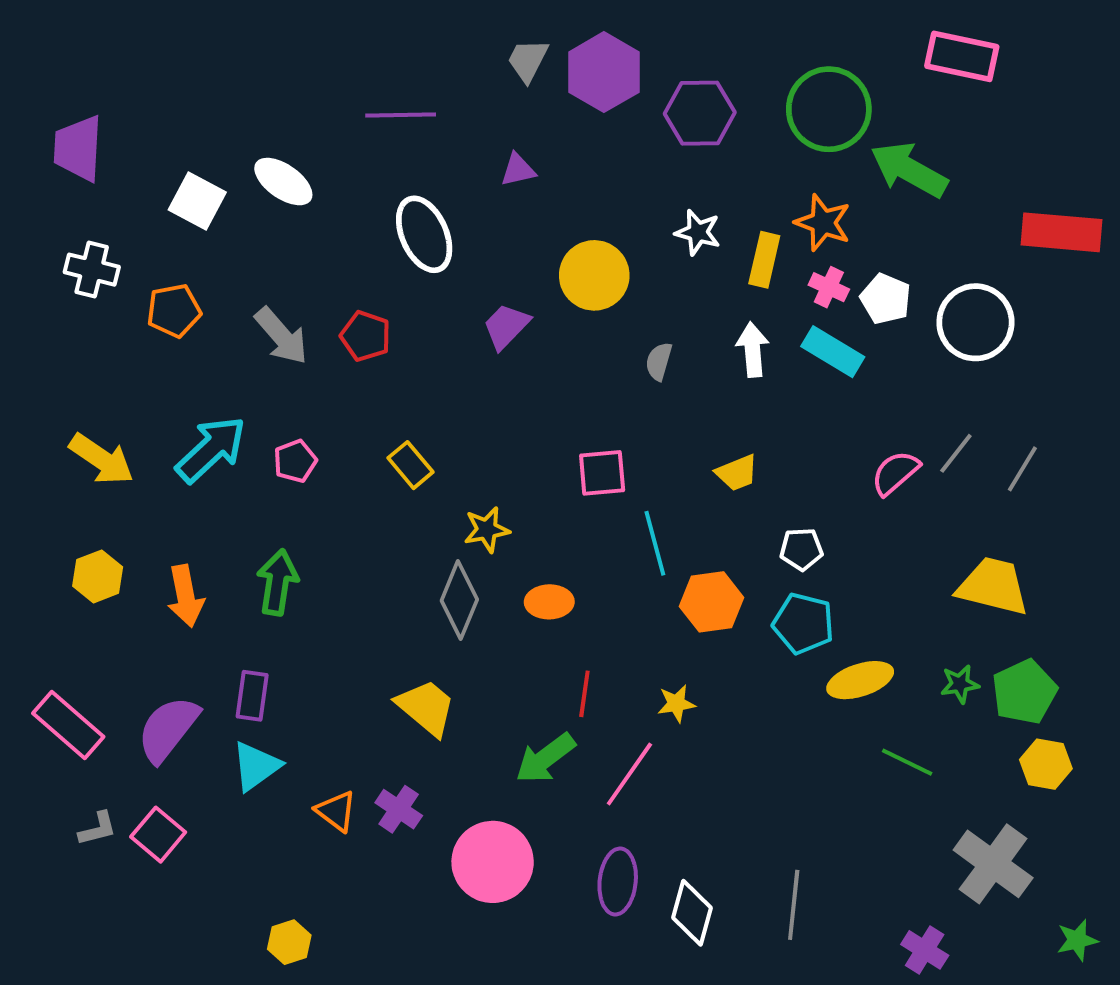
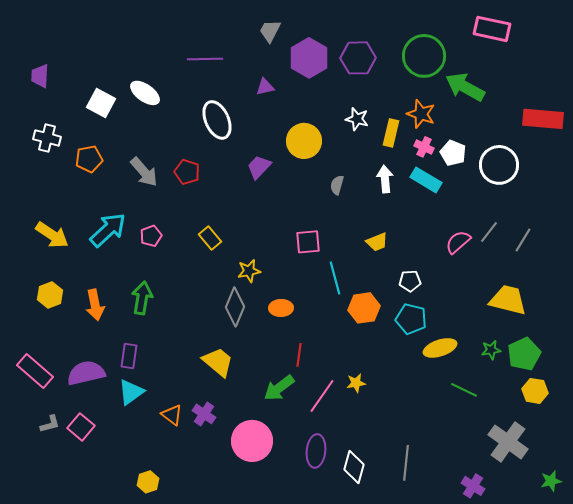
purple hexagon: (604, 72) -> (309, 58), moved
purple trapezoid: (78, 148) -> (40, 76), size x0.7
yellow star: (676, 704) -> (356, 383), moved
purple semicircle: (168, 729) -> (86, 373), turned 39

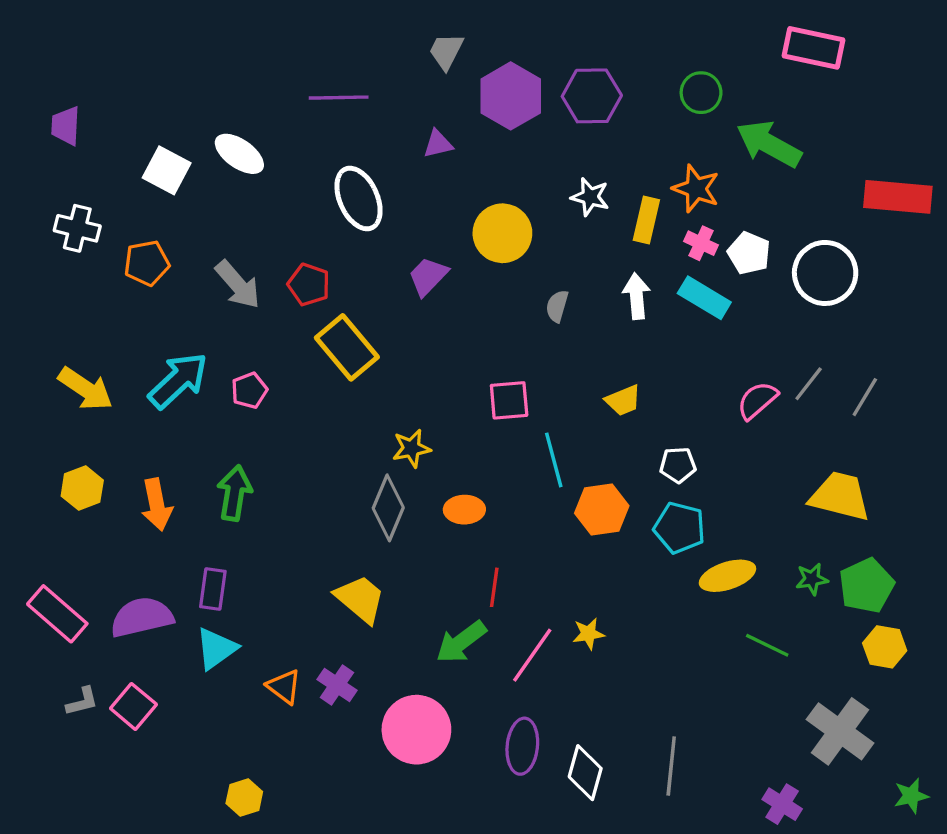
green circle: (424, 56) -> (701, 93), size x0.6
yellow rectangle: (210, 238) -> (347, 347), moved, size x1.6

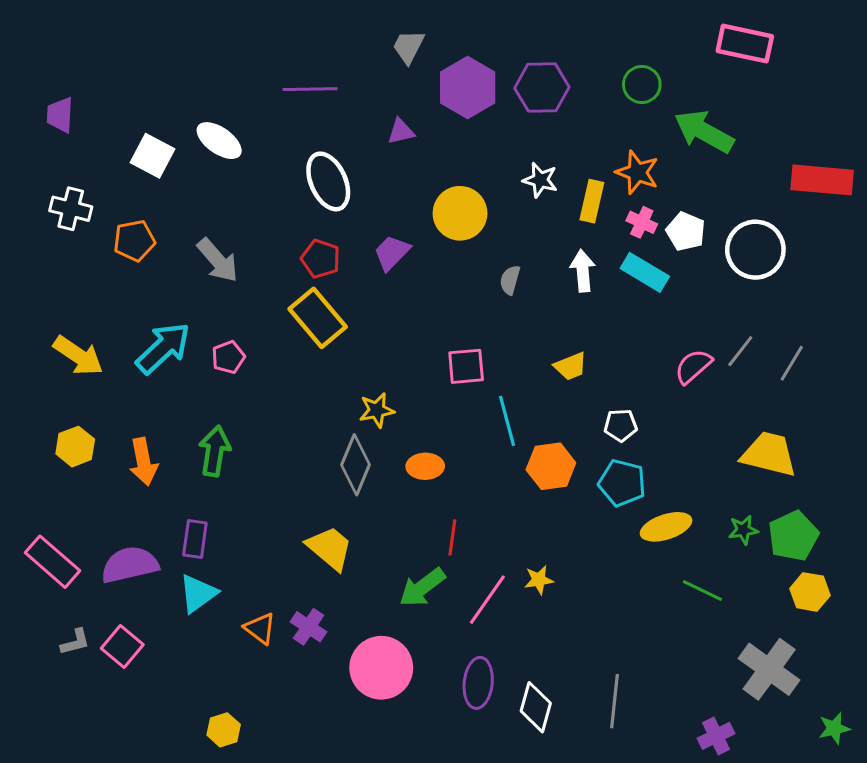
red pentagon: (309, 285) -> (321, 259), moved
purple cross: (782, 804) -> (716, 736), turned 32

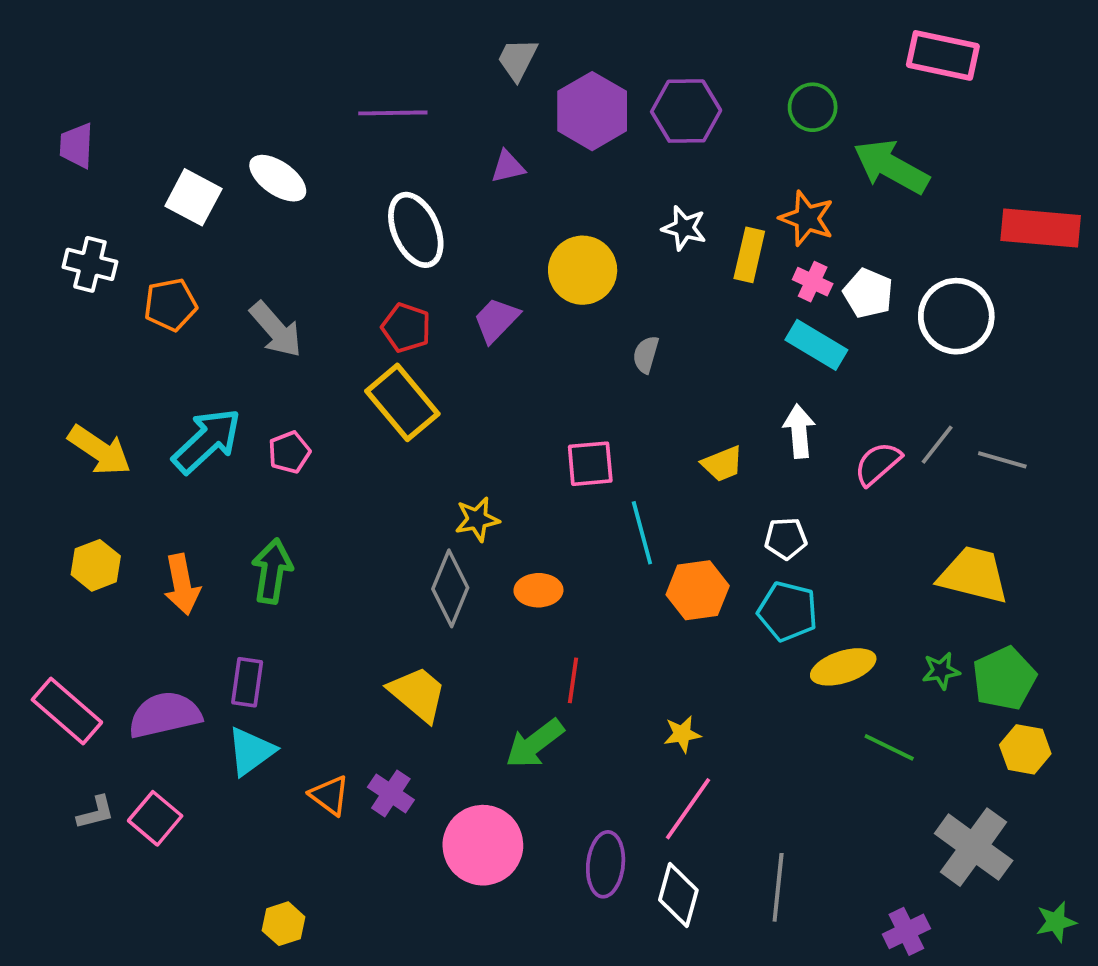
white arrow: (583, 271) -> (799, 431), moved
gray line: (792, 363) -> (1002, 460), turned 75
pink line: (487, 600) -> (688, 809), moved

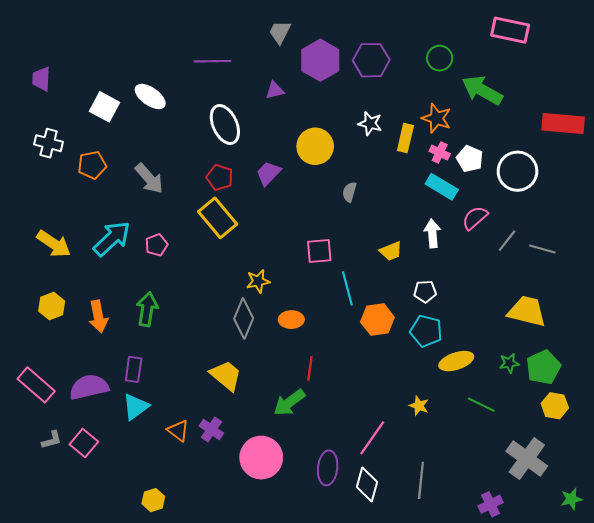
pink semicircle: (878, 464) -> (475, 218), moved
yellow star: (682, 734) -> (419, 406), moved, turned 30

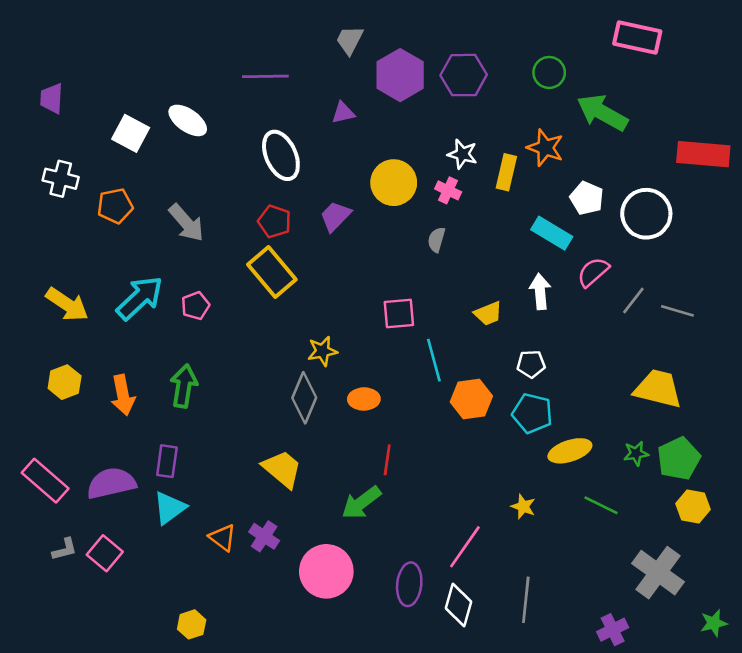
pink cross: (440, 153) -> (448, 190), moved

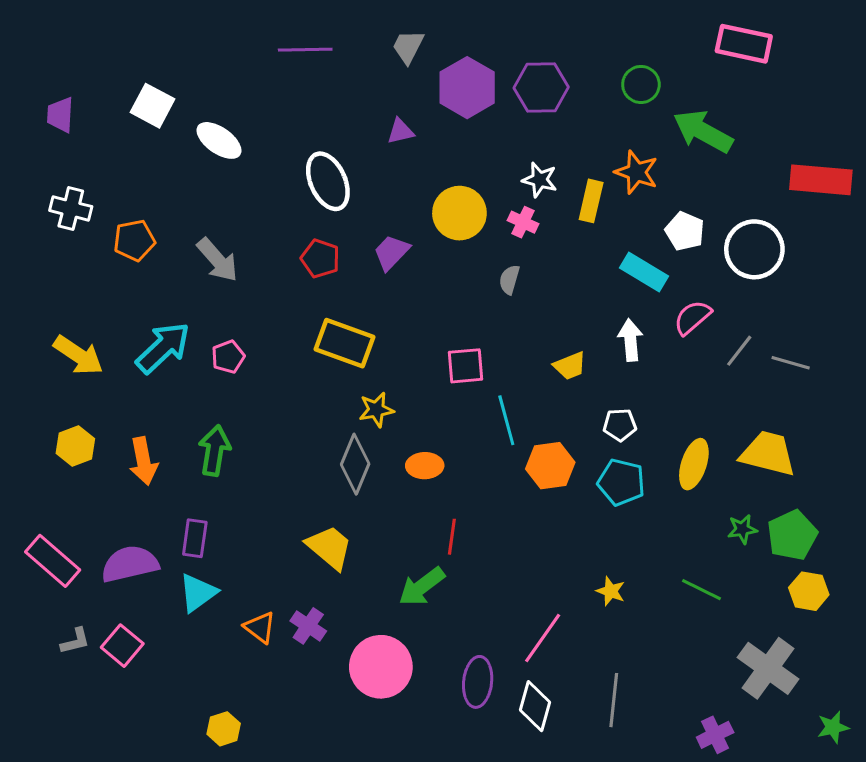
purple line: (265, 76) -> (305, 50), moved
white square: (131, 133) -> (152, 106), moved
yellow rectangle: (272, 272) -> (345, 343), moved, turned -30
yellow ellipse: (570, 451) -> (694, 464), moved, turned -54

